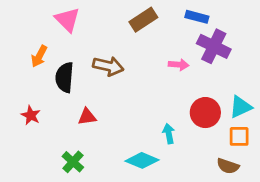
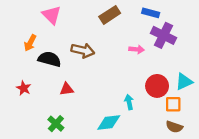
black semicircle: (65, 77) -> (49, 59), turned 100
orange square: (239, 136) -> (173, 104), moved
cyan diamond: (142, 160) -> (109, 123), turned -30

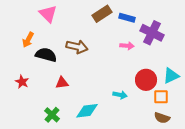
blue rectangle: (151, 13) -> (127, 18), moved
cyan arrow: (129, 102) -> (120, 95), turned 112
cyan diamond: (109, 123) -> (87, 111), moved

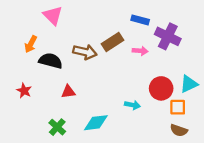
brown rectangle: (102, 14) -> (112, 42), moved

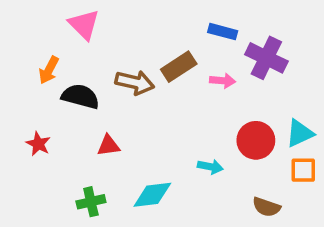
orange square: (178, 107) -> (303, 170), moved
green cross: (57, 127) -> (91, 202), turned 35
brown semicircle: (179, 130) -> (266, 207), moved

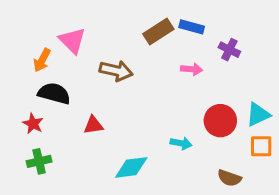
pink triangle: (84, 25) -> (72, 41), moved
purple cross: (266, 58) -> (229, 50), size x0.6
brown rectangle: (179, 67) -> (158, 31), moved
black semicircle: (80, 96) -> (54, 93), moved
green cross: (91, 202) -> (39, 161), moved

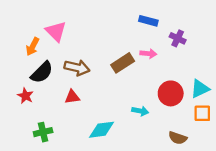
brown rectangle: (158, 31) -> (123, 63), moved
brown arrow: (116, 71) -> (77, 68), moved
black semicircle: (54, 93) -> (42, 72), turned 120
green cross: (39, 161) -> (43, 132), moved

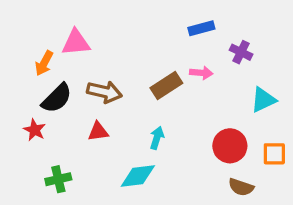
blue rectangle: (148, 21) -> (201, 28), turned -30
pink triangle: (56, 31) -> (76, 43), turned -50
cyan triangle: (200, 89) -> (263, 100), moved
red circle: (171, 93) -> (230, 146), moved
cyan arrow: (140, 111) -> (157, 138), moved, turned -84

